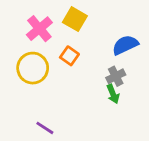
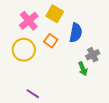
blue semicircle: (125, 45) -> (76, 33), moved, turned 126
gray cross: (116, 76) -> (93, 55), moved

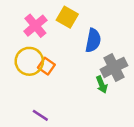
orange square: (51, 41) -> (46, 66), moved
gray cross: (93, 55) -> (114, 67), size x1.5

